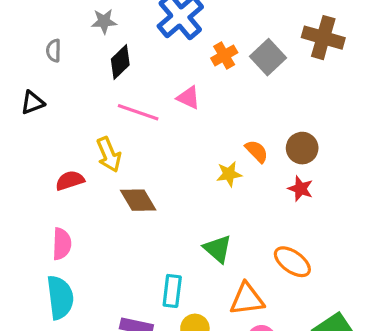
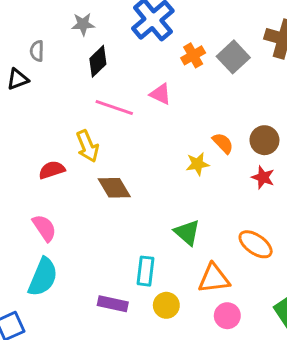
black triangle: (32, 103) -> (18, 79), moved
pink semicircle: (62, 244) -> (44, 228), turned -36
cyan semicircle: (60, 297) -> (43, 277), turned 30

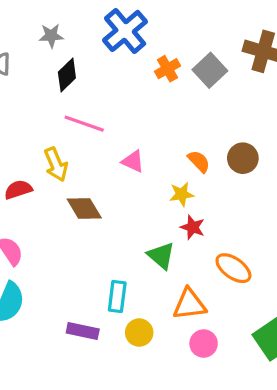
pink triangle: (160, 94) -> (133, 161), moved
yellow star: (198, 164) -> (182, 194), moved
red star: (263, 177) -> (193, 227), moved

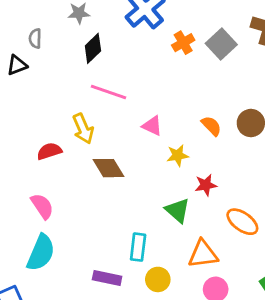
yellow star: (182, 194) -> (178, 155), moved
red star: (193, 227) -> (206, 185), turned -30

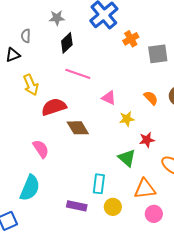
gray square: (221, 44) -> (158, 54), moved, turned 35
yellow arrow: (83, 129) -> (31, 85), moved
red semicircle: (49, 151) -> (54, 107), moved, size x1.4
pink semicircle: (42, 206) -> (41, 149), moved

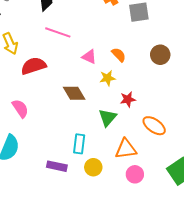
orange semicircle: (151, 98) -> (119, 55), moved
brown diamond: (78, 128) -> (74, 93), moved
green triangle: (127, 158) -> (108, 118), turned 30

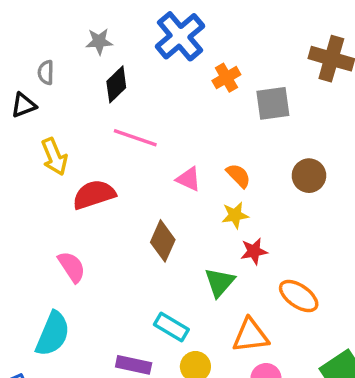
yellow star: (108, 78) -> (235, 215), moved
brown diamond: (74, 93) -> (163, 241), turned 55
cyan rectangle: (79, 144) -> (171, 327), turned -66

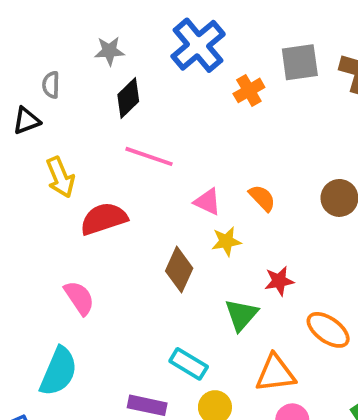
gray square: (273, 103) -> (300, 62), moved
yellow star: (235, 215) -> (226, 241), moved

